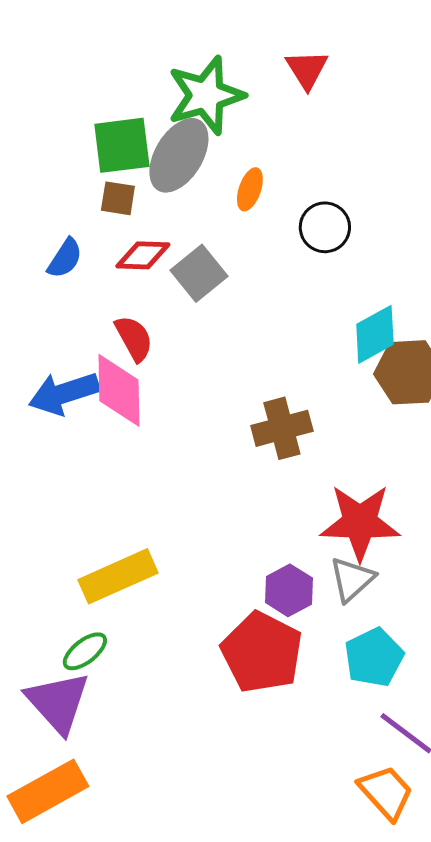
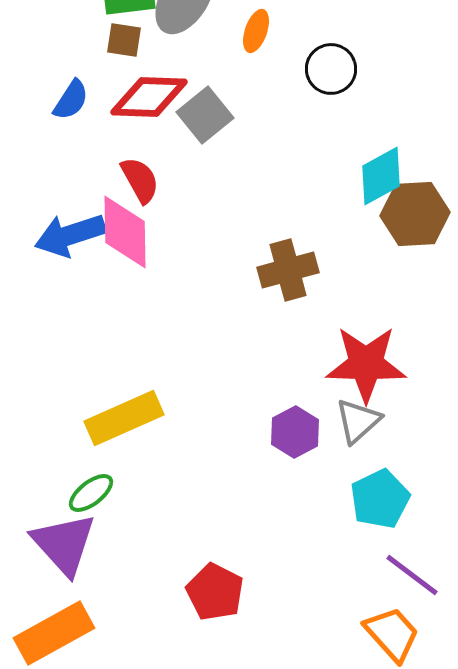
red diamond: (143, 255) -> (149, 97), size x1.4
red pentagon: (262, 652) -> (215, 592), moved, size x0.7

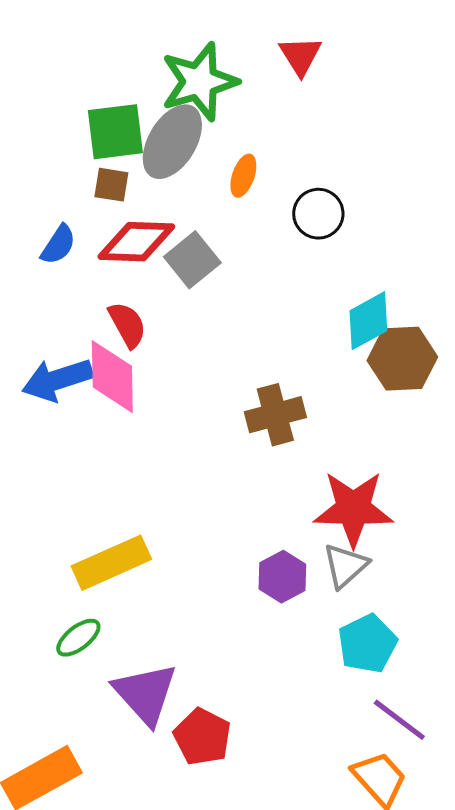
purple triangle: (64, 544) -> (145, 694), moved

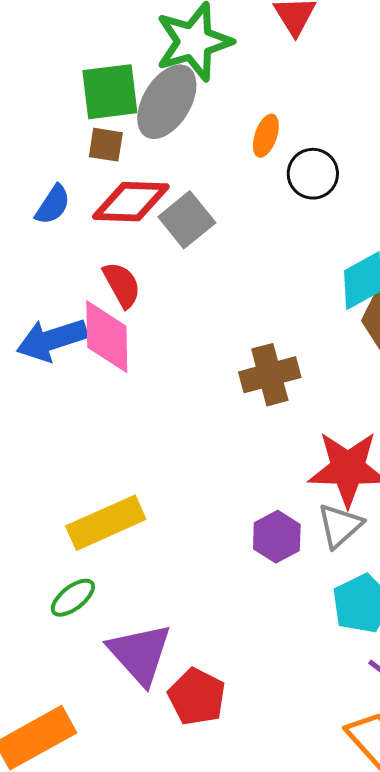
orange ellipse: (243, 176) -> (266, 136), moved

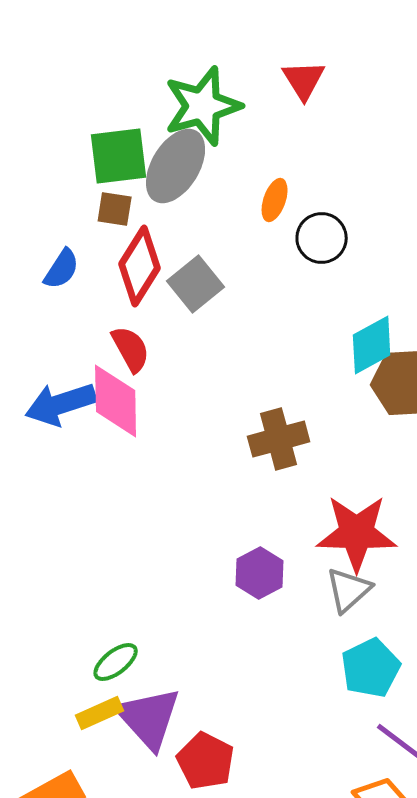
red diamond: (131, 202) -> (140, 266), turned -60
yellow rectangle: (106, 523) -> (100, 713), moved, size x0.6
purple hexagon: (277, 537) -> (260, 573), moved
green ellipse: (73, 598) -> (116, 662), moved

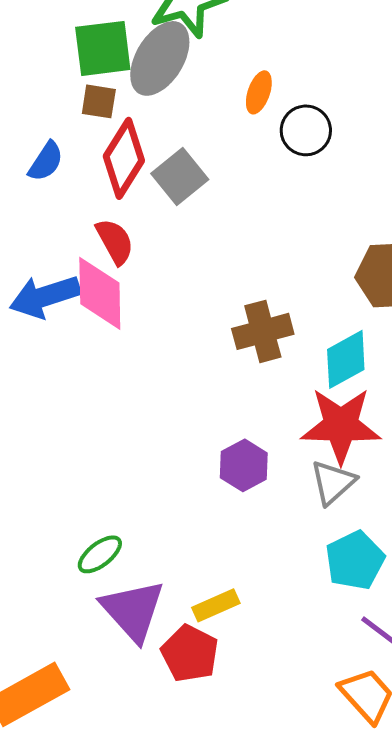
cyan diamond: (372, 345) -> (346, 359), moved
yellow rectangle: (100, 713) -> (216, 605), moved

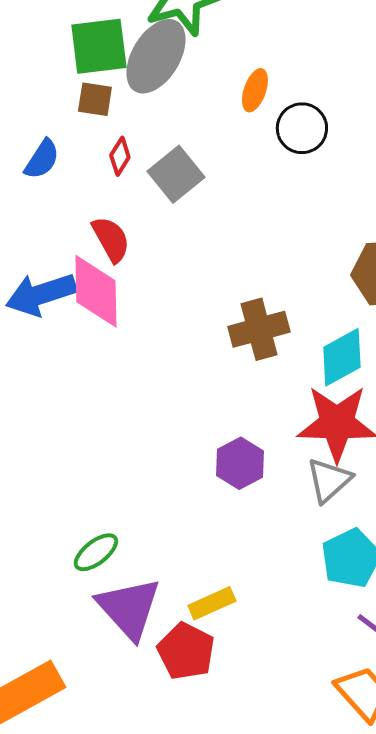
red diamond: (124, 158) -> (120, 156), size x0.5

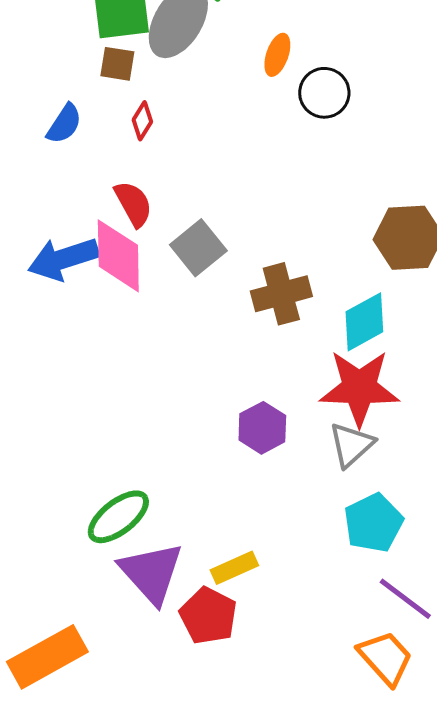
gray square: (176, 174) -> (198, 248), moved
green ellipse: (96, 552) -> (118, 517), size x1.4

